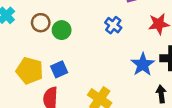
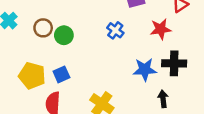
blue star: (143, 64) -> (145, 70), turned 30

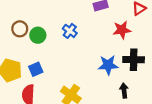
blue cross: (115, 30) -> (70, 31), moved

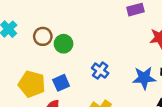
blue cross: (70, 31) -> (100, 71), moved

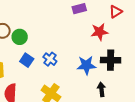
blue square: (61, 83) -> (27, 60), moved, turned -32

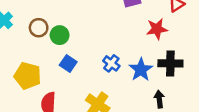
blue cross: (50, 59) -> (111, 63), moved
blue star: (86, 65) -> (141, 70), turned -30

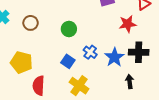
green circle: (60, 35) -> (69, 29), moved
blue square: (68, 63) -> (68, 61), moved

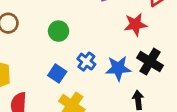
black cross: (139, 52) -> (150, 62), turned 30
blue star: (114, 57) -> (118, 68), turned 30

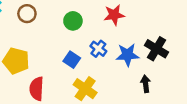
red star: (135, 24) -> (114, 15), moved

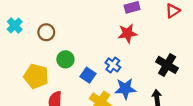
green circle: (73, 21) -> (65, 59), moved
blue star: (127, 55) -> (125, 89), moved

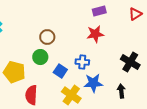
brown circle: (46, 32) -> (47, 37), moved
blue cross: (113, 65) -> (82, 62), turned -32

